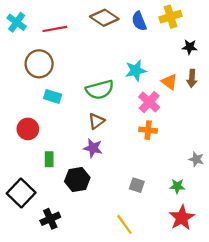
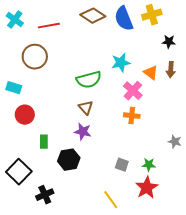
blue semicircle: (139, 21) -> (124, 19), size x1.4
cyan rectangle: (53, 96) -> (14, 88), moved
brown triangle: (96, 121) -> (86, 108), turned -35
green star: (177, 186) -> (149, 165), moved
red star: (182, 218) -> (147, 188), moved

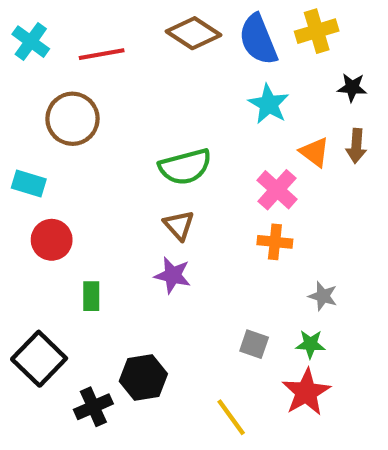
cyan star: (121, 63) -> (269, 104), moved, turned -30
gray star: (175, 142) -> (323, 296), moved
black hexagon: (69, 160) -> (143, 378), moved

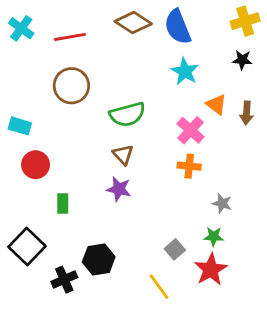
yellow cross: (317, 31) -> (245, 21), moved
brown circle: (72, 119) -> (71, 86), moved
brown arrow: (356, 146) -> (247, 113), moved
gray square: (254, 344) -> (175, 249), moved, turned 30

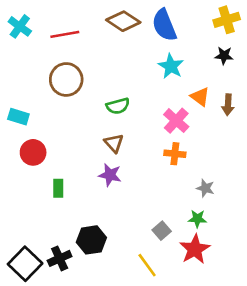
green semicircle: (127, 114) -> (118, 106), size x0.7
black square: (27, 247) -> (25, 264), moved

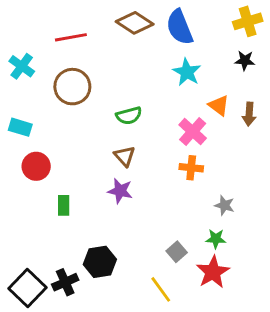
cyan cross: (20, 26) -> (22, 66), moved

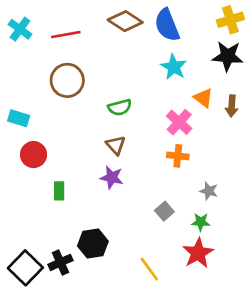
black star: (245, 61) -> (228, 56), size x1.6
cyan cross: (22, 66) -> (20, 29), moved
gray square: (177, 252) -> (164, 211), moved

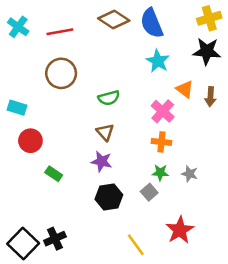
green rectangle: (59, 191) -> (54, 174), turned -56
green star: (201, 222) -> (160, 173), moved
black hexagon: (93, 244) -> (109, 197), moved

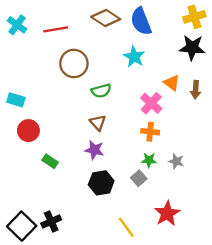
cyan star: (158, 61) -> (134, 57), moved
brown circle: (61, 73) -> (74, 63), moved

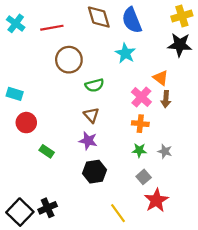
brown diamond: (106, 18) -> (99, 17), turned 40
brown arrow: (196, 90) -> (166, 99), moved
gray square: (139, 178) -> (144, 177), moved

